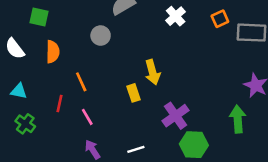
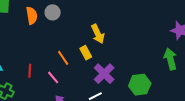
orange semicircle: (53, 52) -> (32, 16), moved
orange line: (81, 82) -> (63, 58), moved
purple cross: (176, 116) -> (104, 74), moved

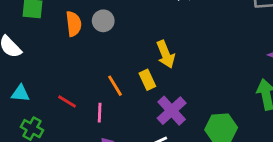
red line: (30, 71) -> (67, 101), turned -64
pink line: (53, 77) -> (100, 113), turned 40

